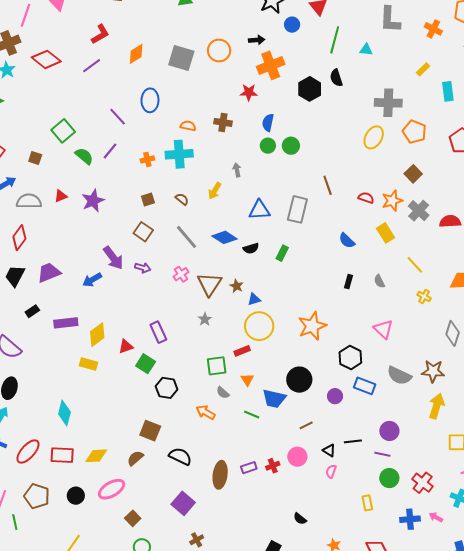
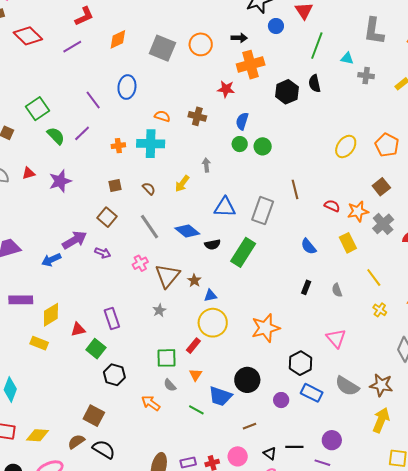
gray cross: (388, 103) -> (366, 76), moved, size x0.6
green rectangle: (282, 253) -> (243, 252), size x1.8
purple arrow: (113, 258) -> (75, 240), turned -90
red rectangle: (242, 351) -> (193, 346), turned -35
black semicircle: (180, 456) -> (104, 449), moved

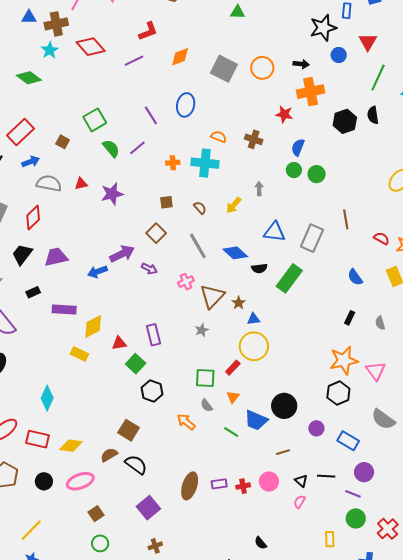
orange star: (266, 328) -> (344, 360), moved
blue rectangle: (312, 393) -> (348, 441), moved

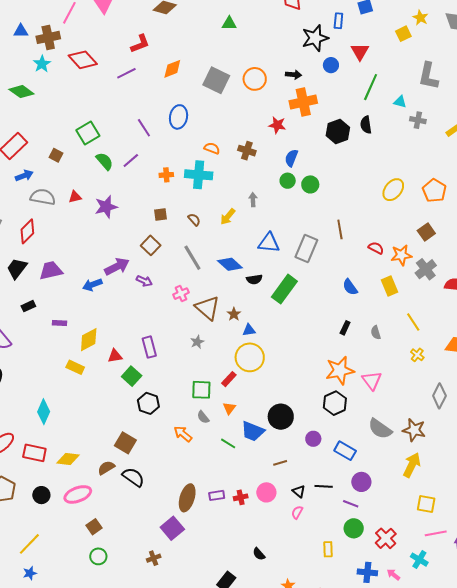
brown triangle: (212, 296) -> (207, 308), turned -32
purple rectangle: (64, 310) -> (60, 323), size x0.6
purple square: (148, 508) -> (172, 528), moved

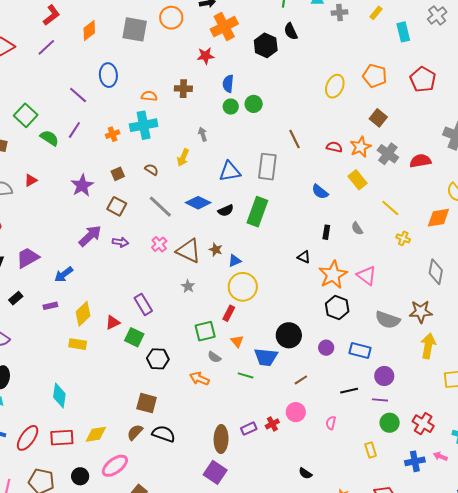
purple star: (106, 207) -> (82, 185), moved
blue arrow: (92, 285) -> (64, 274), moved
black triangle: (299, 491) -> (304, 257), moved

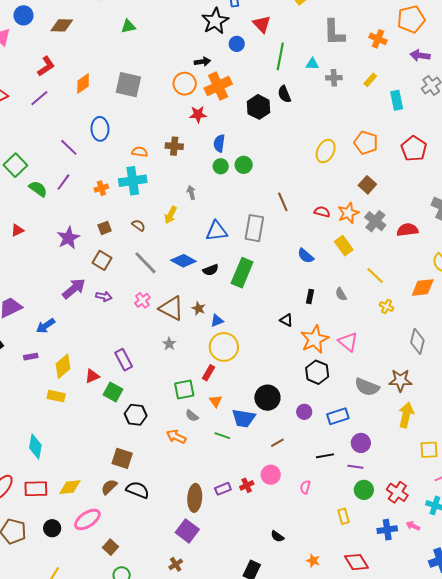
orange circle: (171, 18) -> (185, 84), moved
blue rectangle: (360, 350) -> (338, 416), turned -35

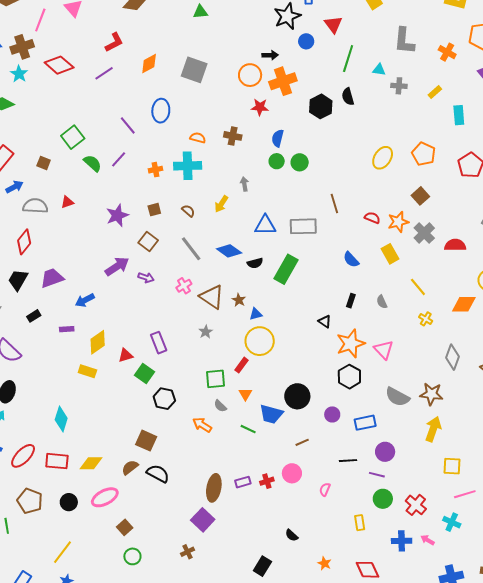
gray rectangle: (254, 228) -> (303, 226), turned 72

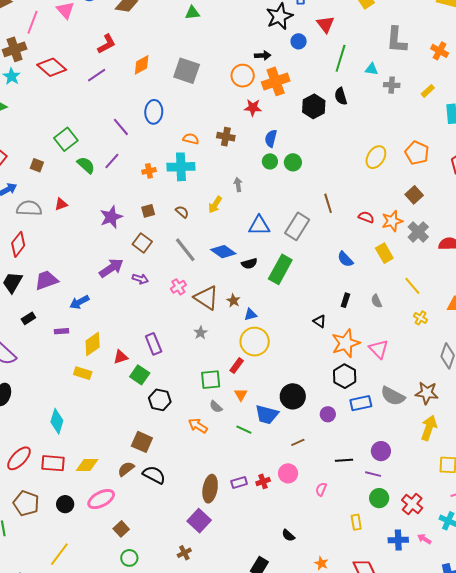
gray rectangle: (303, 226) -> (297, 226), turned -56
blue rectangle: (365, 423) -> (361, 403), moved

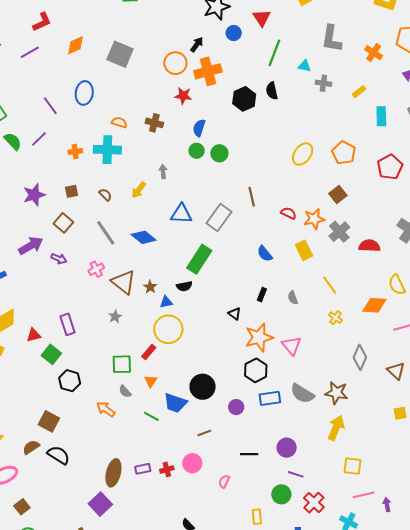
black arrow: (263, 55) -> (197, 45), turned -56
black semicircle: (249, 264) -> (184, 286), moved
purple line: (373, 474) -> (296, 474), moved

